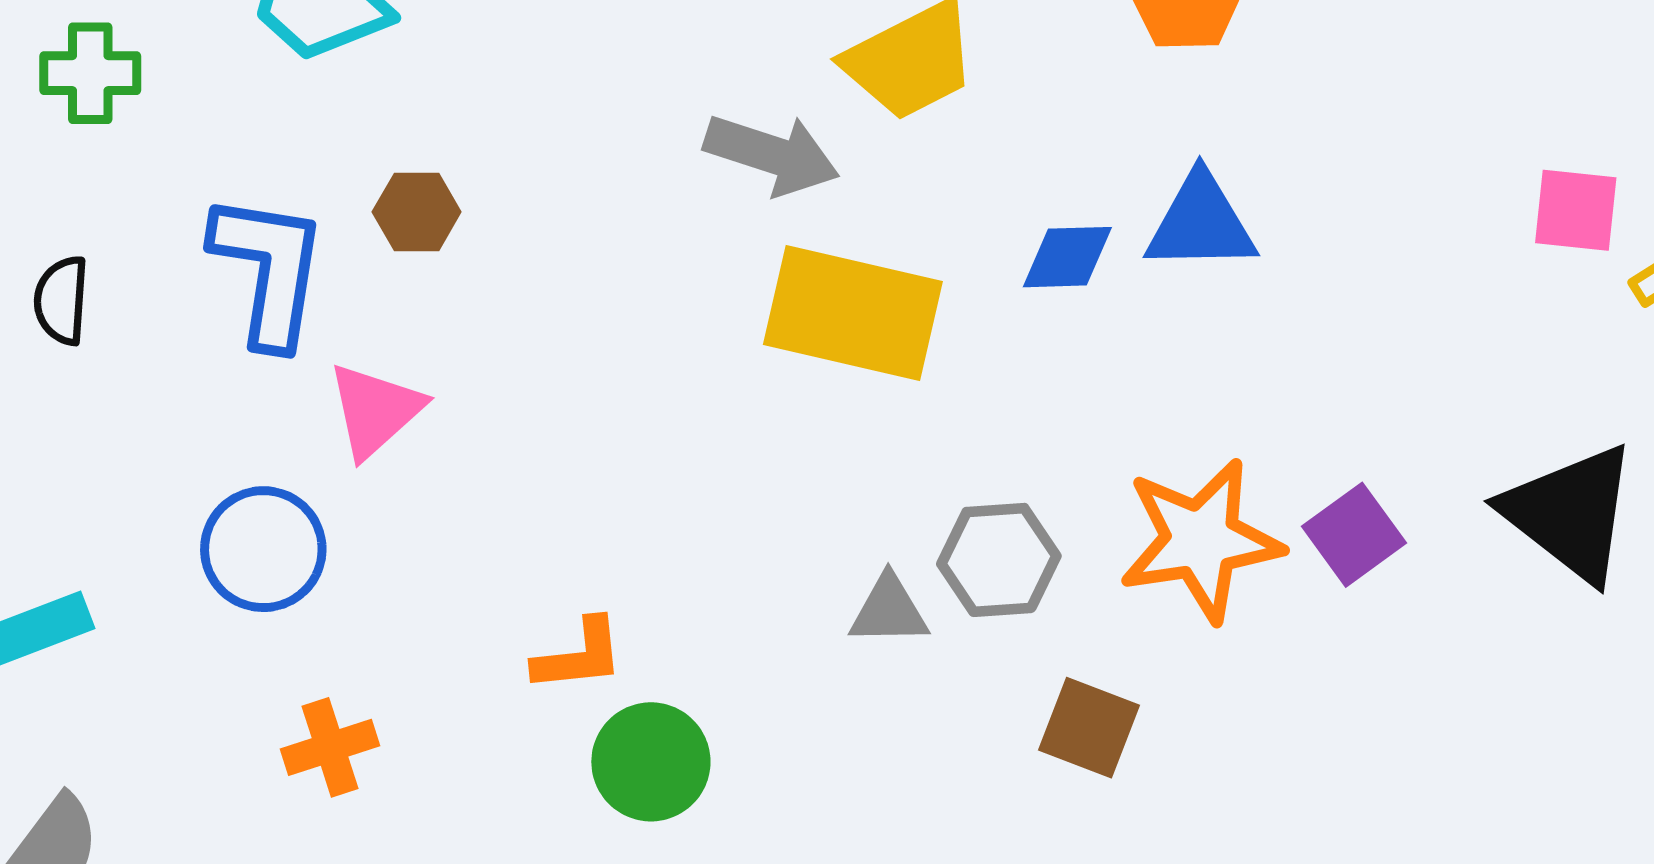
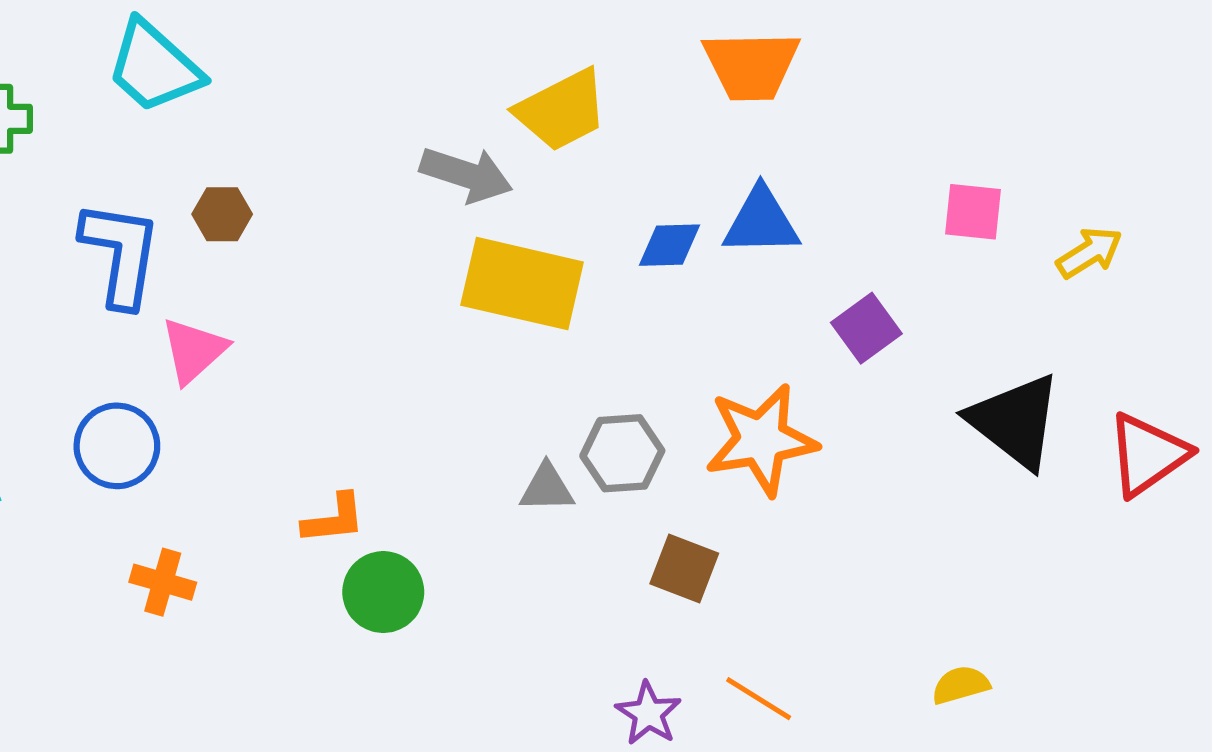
pink square: (1576, 210) -> (973, 212), moved
purple square: (1354, 535) -> (866, 328), moved
orange cross: (330, 747) -> (163, 582), turned 34

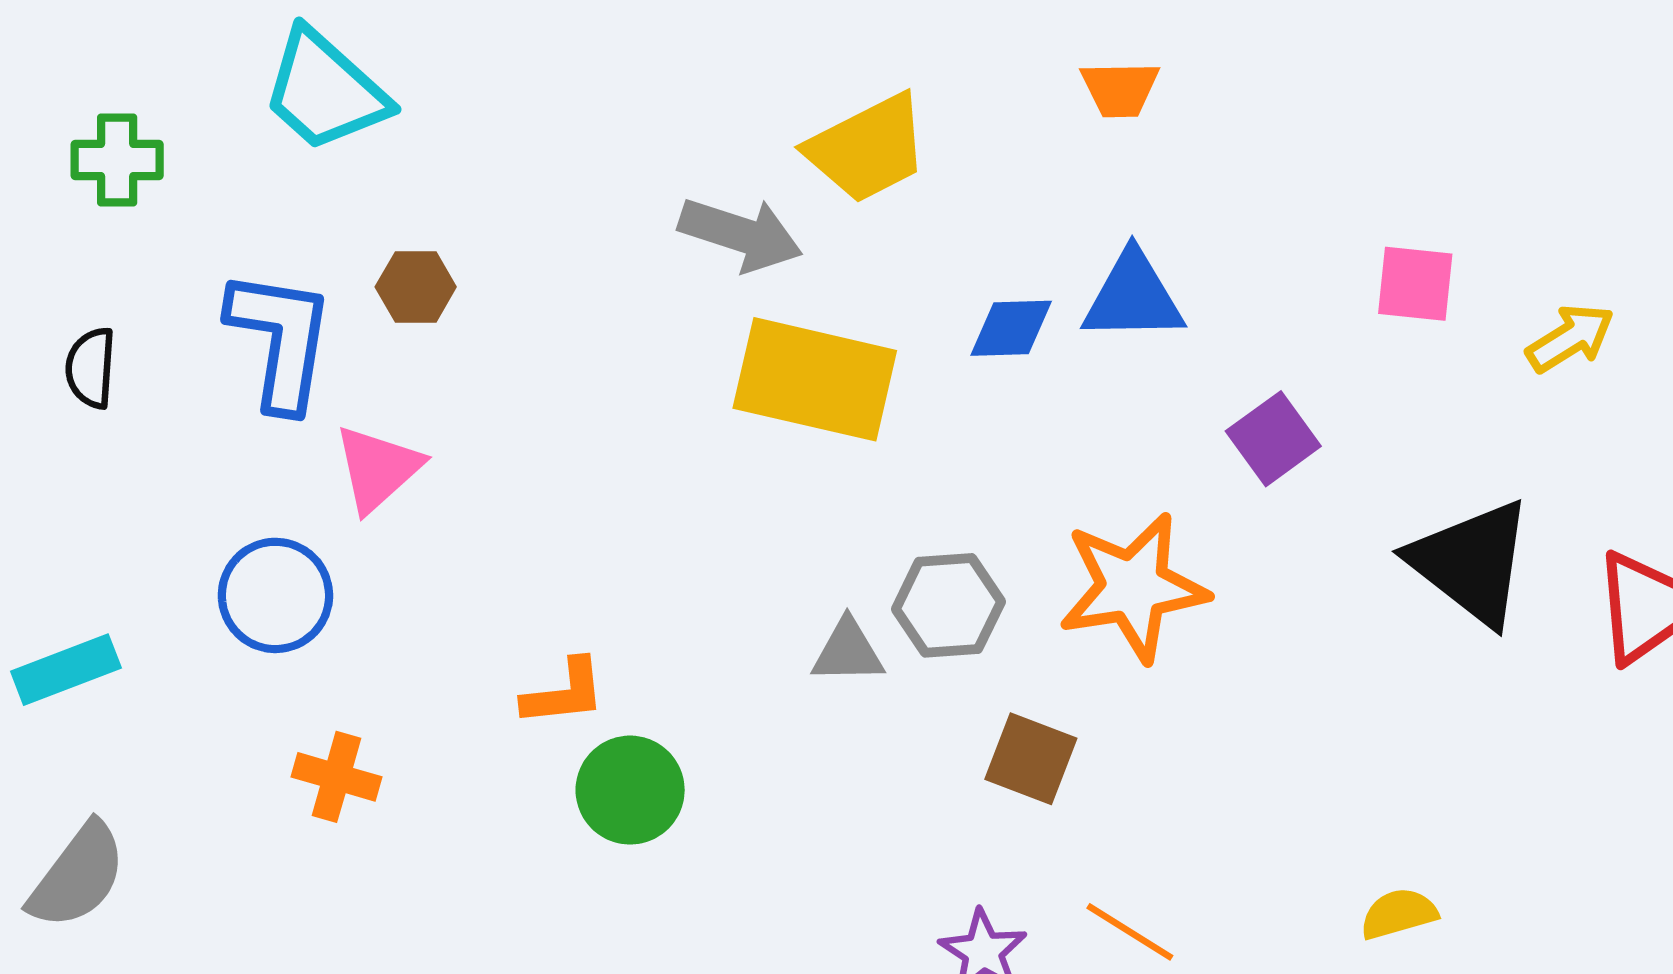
orange trapezoid: (751, 66) -> (1120, 89), size x0.6

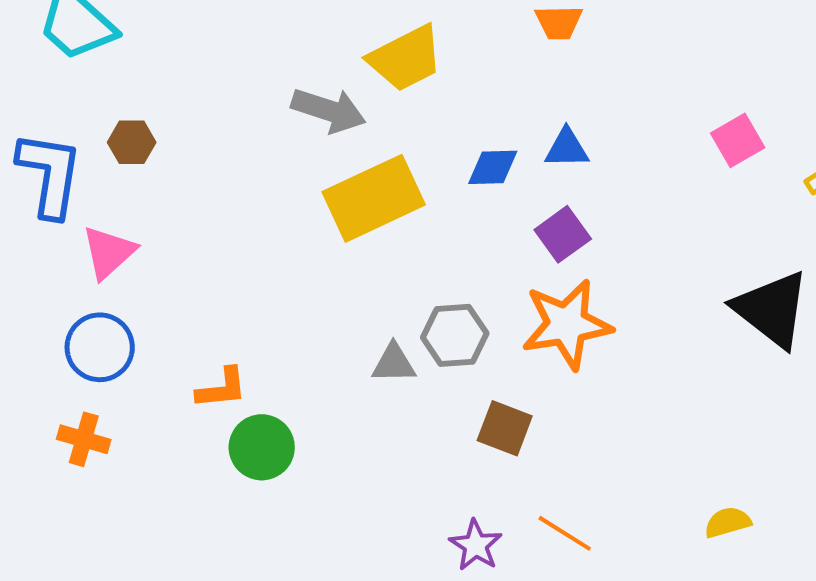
pink square: (1415, 284) -> (738, 140), turned -36
blue triangle: (1133, 297) -> (567, 148), size x0.7
yellow rectangle: (815, 379) -> (374, 198), turned -38
purple square: (1273, 439) -> (563, 234), moved
blue circle: (275, 595) -> (100, 347), moved

